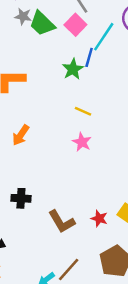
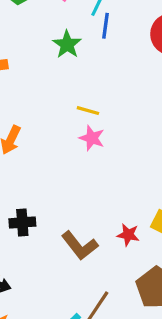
blue line: (89, 57) -> (106, 26), moved
yellow line: (83, 111) -> (88, 111), moved

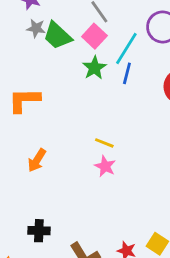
green star: (67, 44) -> (94, 68), moved

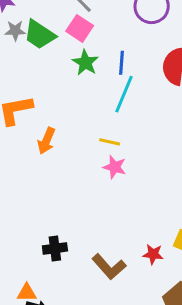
cyan line: (126, 49) -> (124, 94), moved
orange arrow: (37, 160) -> (46, 141), moved

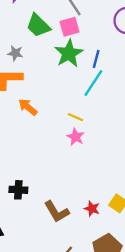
pink square: (80, 28) -> (70, 27), turned 30
gray star: (15, 31) -> (15, 53), moved
green star: (85, 63) -> (69, 53), size x1.4
orange arrow: (46, 141) -> (28, 107), turned 96

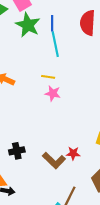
cyan line: (93, 83) -> (55, 44), turned -30
red star: (92, 209) -> (73, 153), moved

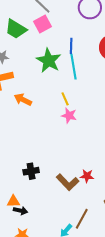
green star: (28, 25) -> (49, 60), moved
yellow line: (48, 77) -> (65, 99), turned 56

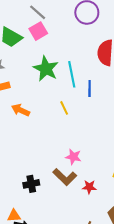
blue line: (71, 46) -> (90, 88), moved
pink star: (69, 116) -> (73, 157), moved
brown L-shape: (68, 182) -> (65, 177), moved

